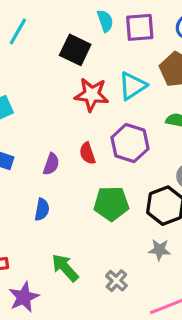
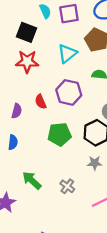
red star: (92, 95) -> (27, 62), moved

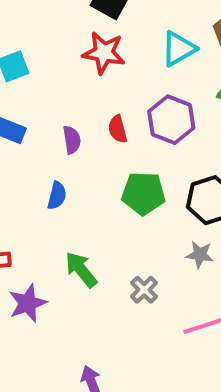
purple semicircle: (17, 111) -> (72, 140), turned -32

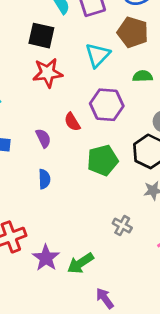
green arrow: (81, 270) -> (81, 263), moved, turned -68

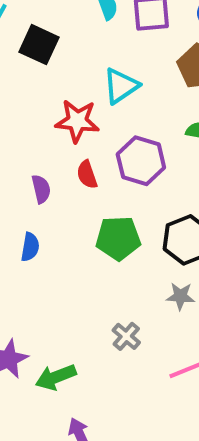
black square: (41, 36) -> (39, 45), moved
cyan triangle: (98, 55) -> (121, 86), moved
red star: (48, 73) -> (77, 121), moved

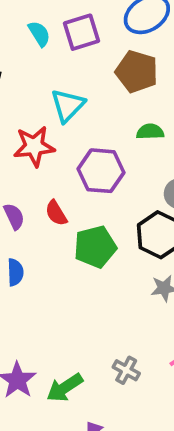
red semicircle: (87, 175) -> (56, 213), moved
gray cross: (126, 336) -> (126, 370), moved

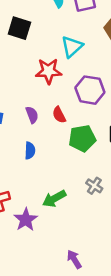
gray cross: (126, 370) -> (94, 186), moved
green arrow: (65, 388) -> (54, 199), moved

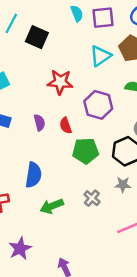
cyan triangle: (72, 47) -> (100, 56), moved
blue semicircle: (30, 151) -> (33, 175), moved, size x1.5
purple star: (26, 220) -> (20, 248), moved

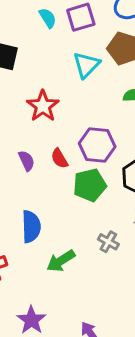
red star: (60, 82) -> (43, 106), turned -30
purple hexagon: (98, 105) -> (97, 145), moved

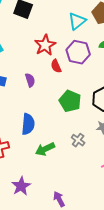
purple hexagon: (97, 145) -> (78, 52), moved
red semicircle: (59, 158) -> (56, 66), moved
green pentagon: (90, 185) -> (70, 101), turned 30

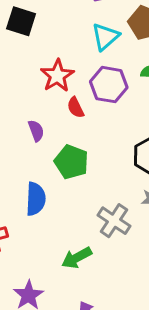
green pentagon: (70, 101) -> (71, 162), moved
gray cross: (78, 140) -> (114, 221), size x1.5
green arrow: (45, 149) -> (77, 258), moved

